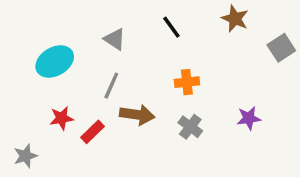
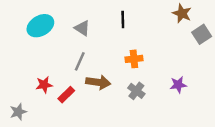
brown star: (235, 19) -> (182, 13), moved
black line: (171, 27) -> (123, 20), turned 35
cyan ellipse: (55, 62) -> (40, 26), moved

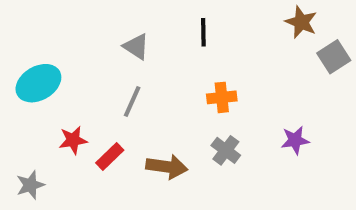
cyan ellipse: (40, 26) -> (38, 83), moved
brown arrow: (98, 82) -> (167, 167), moved

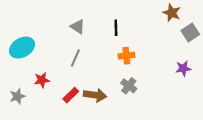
black line: (203, 32) -> (116, 28), moved
purple star: (295, 140) -> (183, 68), moved
red rectangle: (110, 156) -> (71, 95), moved
gray star: (30, 185) -> (17, 96), moved

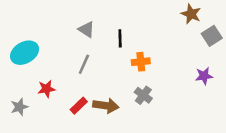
black line: (116, 28) -> (120, 38), moved

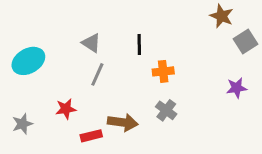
gray triangle: (87, 29) -> (91, 43), moved
red star: (46, 89) -> (66, 109), moved
red rectangle: (79, 106) -> (91, 136), moved, turned 30

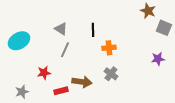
gray square: (246, 41) -> (164, 28), turned -35
gray star: (22, 124) -> (22, 92), moved

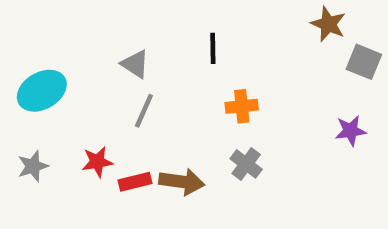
black line: (93, 30) -> (213, 48), moved
red rectangle: (61, 91) -> (135, 182), moved
gray star: (22, 92) -> (33, 166), moved

